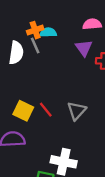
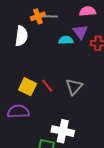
cyan semicircle: (48, 32) -> (66, 40), moved
gray line: (35, 46) -> (50, 16), moved, turned -64

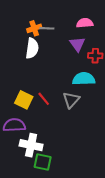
white semicircle: (21, 36) -> (32, 48), moved
cyan semicircle: (66, 40) -> (84, 79), moved, size x1.5
white cross: (63, 131) -> (31, 145), moved

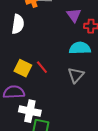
white semicircle: (32, 48) -> (18, 24), moved
gray triangle: (71, 100) -> (76, 75), moved

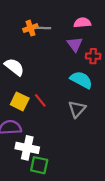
white semicircle: (18, 24) -> (14, 67), moved, turned -60
cyan semicircle: (80, 48) -> (81, 80), turned 30

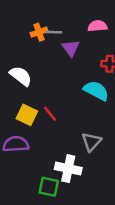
purple triangle: (75, 44) -> (71, 48), moved
gray triangle: (77, 109) -> (91, 142), moved
white cross: (27, 148) -> (68, 169), moved

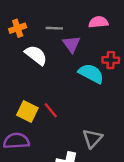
orange cross: (39, 32) -> (18, 28), moved
white semicircle: (21, 76) -> (36, 55), moved
cyan semicircle: (96, 91) -> (91, 74), moved

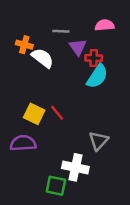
orange cross: (18, 28) -> (24, 45), moved, turned 35
red cross: (111, 60) -> (94, 58), moved
cyan semicircle: (91, 74) -> (97, 76), turned 95

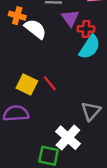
white cross: (75, 167) -> (68, 138), turned 30

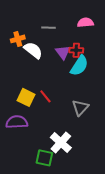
orange cross: (17, 16) -> (18, 39), turned -32
purple triangle: (70, 18) -> (63, 52), moved
gray triangle: (91, 111) -> (80, 108), moved

